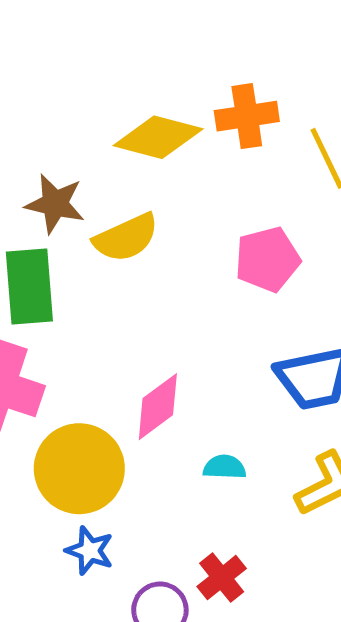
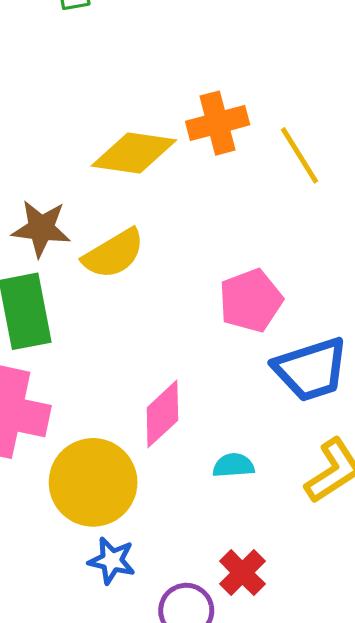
pink pentagon: (267, 259) -> (251, 301), moved

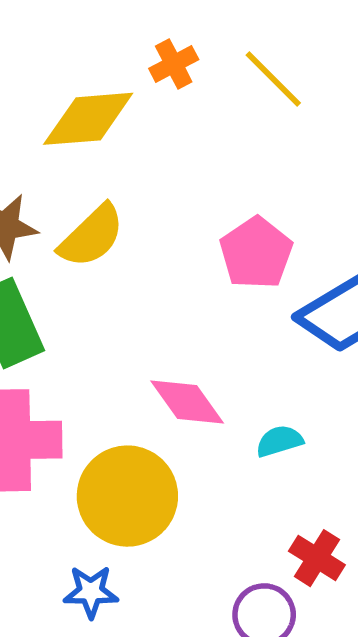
orange cross: (218, 123) -> (174, 64), size x0.7
pink diamond: (162, 414) -> (187, 402), turned -70
blue star: (112, 561) -> (91, 592), moved

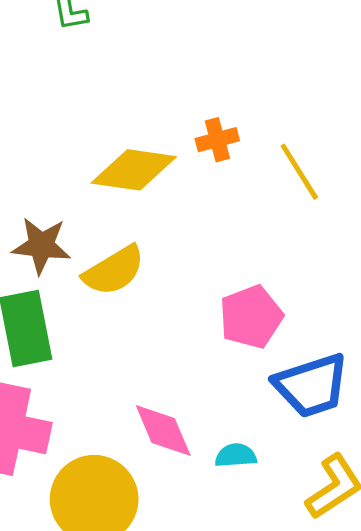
cyan semicircle: (279, 441) -> (236, 456), moved

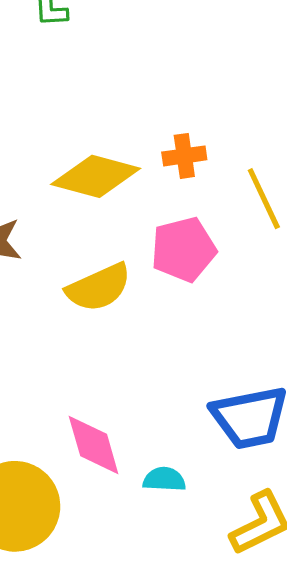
yellow semicircle: (114, 271) -> (99, 288), moved
pink pentagon: (251, 317) -> (184, 249), moved

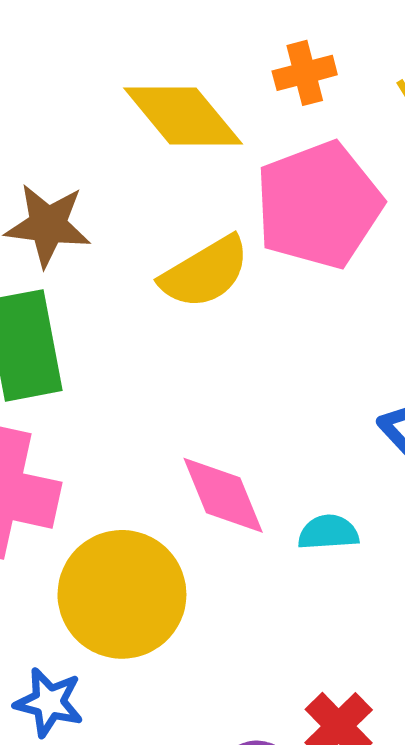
yellow diamond: (96, 176) -> (183, 116), turned 42
pink pentagon: (184, 249) -> (319, 205), size x1.4

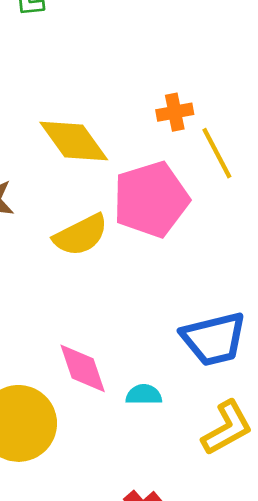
orange cross: (305, 73) -> (175, 112), moved

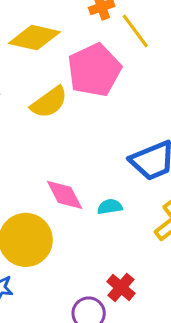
yellow diamond: (74, 141) -> (34, 38), turned -33

